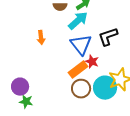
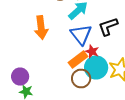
orange arrow: (41, 38) -> (41, 28), size x1.6
cyan circle: (105, 88) -> (96, 68), moved

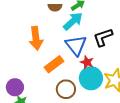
orange rectangle: (78, 60) -> (54, 64), moved
brown circle: (81, 78) -> (66, 89), moved

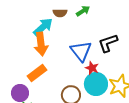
cyan arrow: (73, 21) -> (43, 27), moved
orange rectangle: (54, 64) -> (37, 73), moved

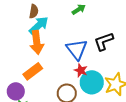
brown semicircle: (60, 13) -> (34, 11), moved, turned -80
red star: (92, 68) -> (81, 70), moved

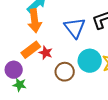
red star: (81, 70) -> (46, 53), moved

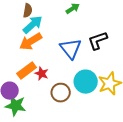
orange arrow: (35, 21) -> (31, 42), turned 65
green star: (20, 85) -> (16, 106), size x1.5

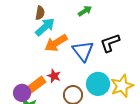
orange arrow: (31, 42) -> (56, 43), moved
orange rectangle: (27, 71) -> (36, 85), moved

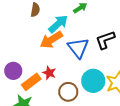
cyan arrow: (45, 27) -> (58, 24), moved
purple circle: (22, 93) -> (13, 71), moved

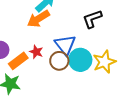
blue triangle: (78, 48) -> (65, 45), moved
brown circle: (68, 92) -> (59, 61), moved

